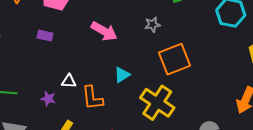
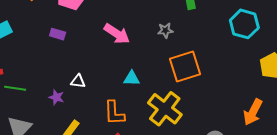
cyan triangle: (122, 75) -> (132, 78), turned 30
orange L-shape: (92, 98) -> (114, 113), moved

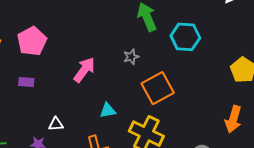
cyan hexagon: (244, 24) -> (185, 37), moved
pink arrow: (117, 34) -> (84, 70), turned -76

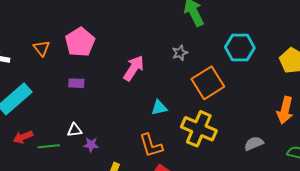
cyan hexagon: (185, 37) -> (240, 47), moved
white triangle: (56, 124) -> (75, 130), moved

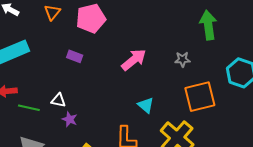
cyan triangle: (159, 108) -> (146, 105), turned 36

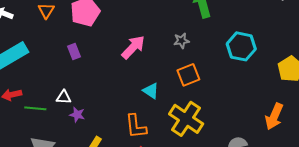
purple rectangle: (75, 56) -> (74, 52), turned 56
orange square: (200, 97) -> (188, 75), moved, size x0.7

